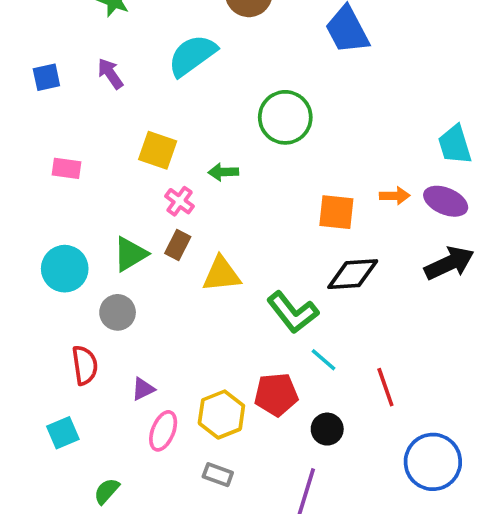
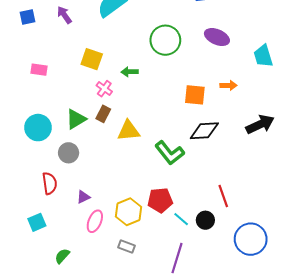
purple ellipse: (446, 201) -> (217, 37), moved
cyan line: (324, 360) -> (181, 219), moved
black circle: (327, 429) -> (205, 220), moved

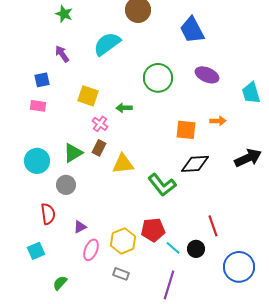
blue square: (27, 17) -> (42, 80), moved

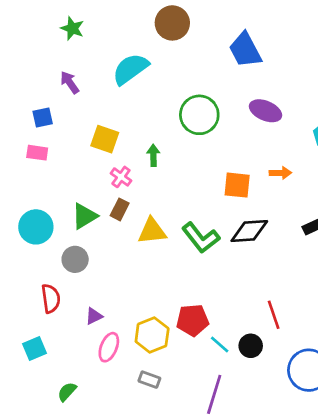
green arrow: (124, 108) -> (153, 155), turned 91
green L-shape: (162, 185) -> (201, 238), moved

